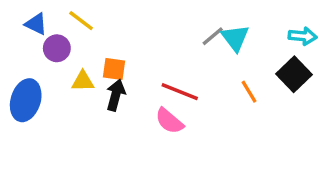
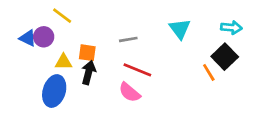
blue triangle: (36, 24) -> (28, 38), moved
gray line: (213, 36) -> (128, 39), moved, turned 30
orange line: (249, 92) -> (209, 72), moved
blue ellipse: (26, 100) -> (54, 91), moved

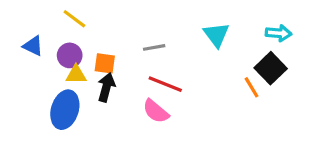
purple circle: (44, 37) -> (70, 55), moved

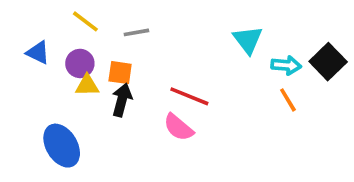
cyan arrow: (279, 33) -> (286, 65), moved
gray line: (154, 47) -> (136, 32), moved
black square: (271, 68) -> (328, 62), moved
blue ellipse: (65, 110) -> (62, 146), moved, turned -48

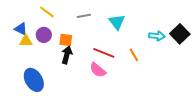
gray line: (136, 32) -> (84, 16), moved
cyan triangle: (248, 40) -> (117, 22), moved
yellow triangle: (87, 85) -> (26, 41), moved
orange line: (288, 100) -> (134, 55), moved

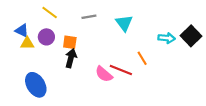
red line: (104, 53) -> (121, 70), moved

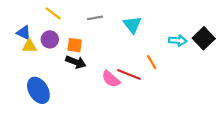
black arrow: (71, 58) -> (76, 62), turned 96

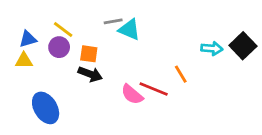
yellow line: (53, 13) -> (63, 30), moved
cyan triangle: (132, 25) -> (129, 30), moved, turned -30
blue triangle: (24, 33) -> (28, 39), turned -42
yellow triangle: (29, 46) -> (24, 61), moved

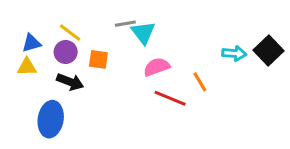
cyan triangle: (129, 30) -> (143, 33), turned 30
black arrow: (90, 74) -> (70, 82), moved
pink semicircle: (132, 94) -> (157, 67), moved, turned 120
blue ellipse: (46, 108) -> (51, 119), turned 40

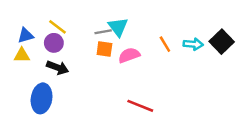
gray line: (125, 24) -> (103, 32), moved
orange square: (98, 59) -> (104, 49), moved
orange line: (200, 82) -> (165, 44), moved
red line: (170, 98) -> (140, 106), moved

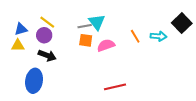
black square: (222, 42) -> (182, 23), moved
red line: (140, 106) -> (115, 87), turned -35

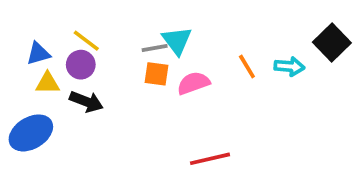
yellow triangle: (18, 45) -> (48, 83), moved
blue ellipse: (34, 81) -> (31, 133), moved, turned 50

